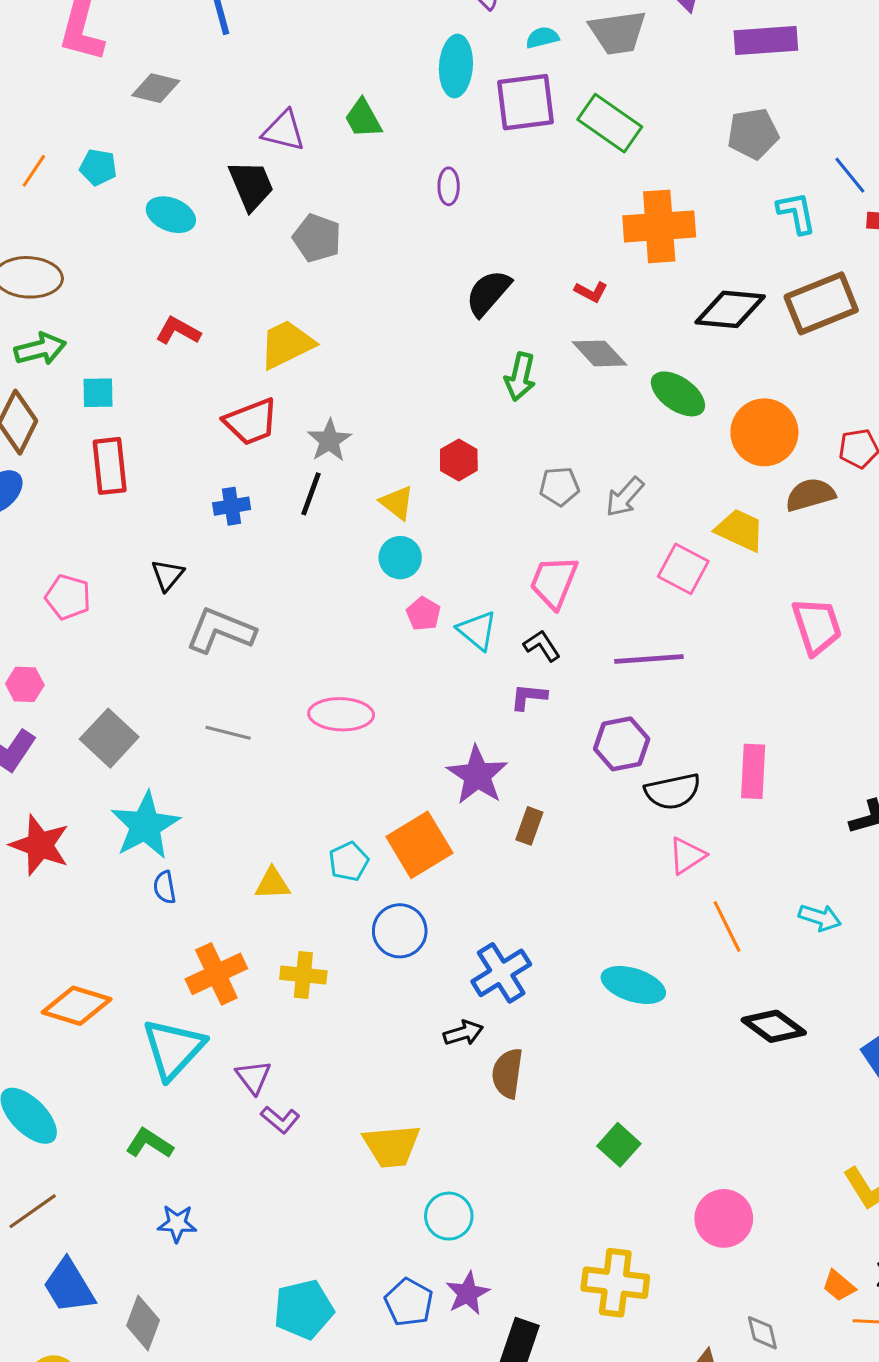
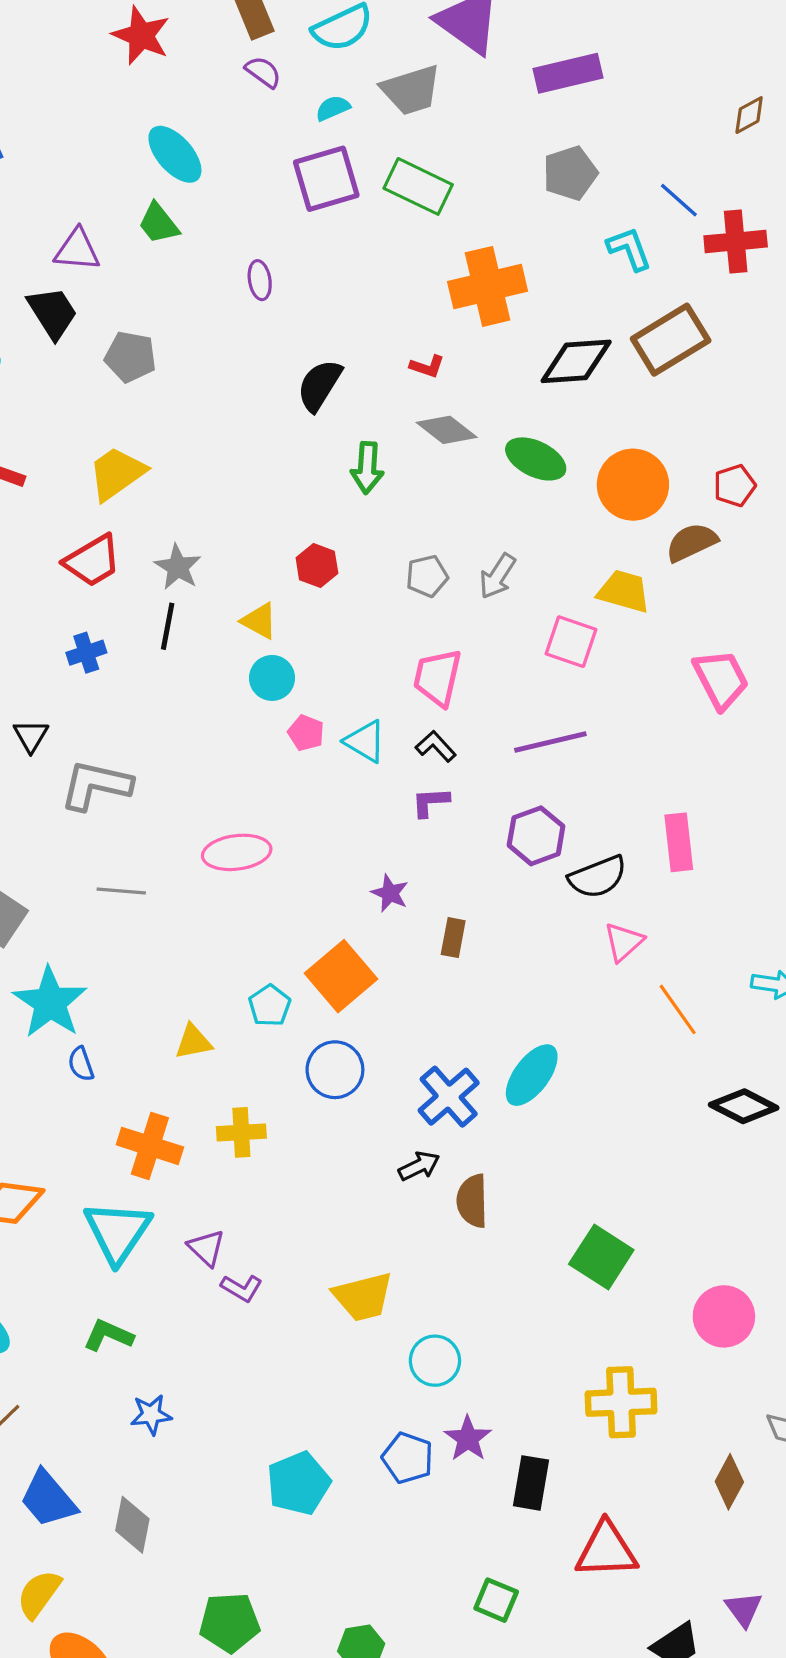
cyan ellipse: (456, 66) -> (175, 154), moved, turned -36
purple star: (477, 775) -> (390, 893), size x0.6
orange cross: (216, 974) -> (150, 1146), turned -38
cyan ellipse: (633, 985) -> (532, 1075), moved, turned -62
green square: (619, 1145) -> (601, 1257), size x1.4

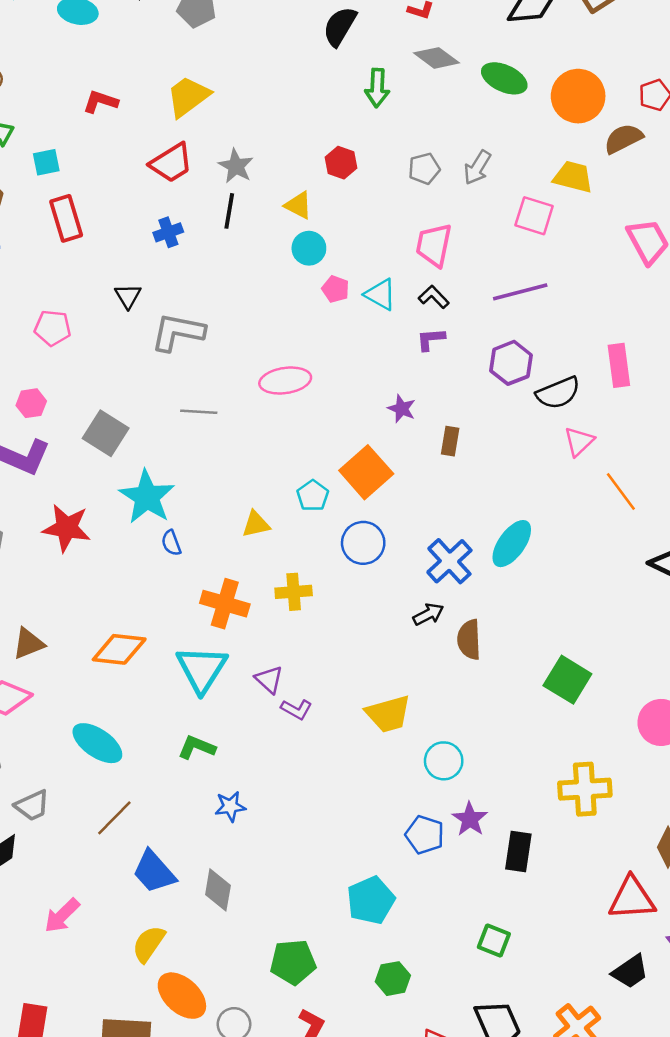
cyan pentagon: (298, 1483) -> (371, 900), moved
red triangle: (606, 1550) -> (632, 898), moved

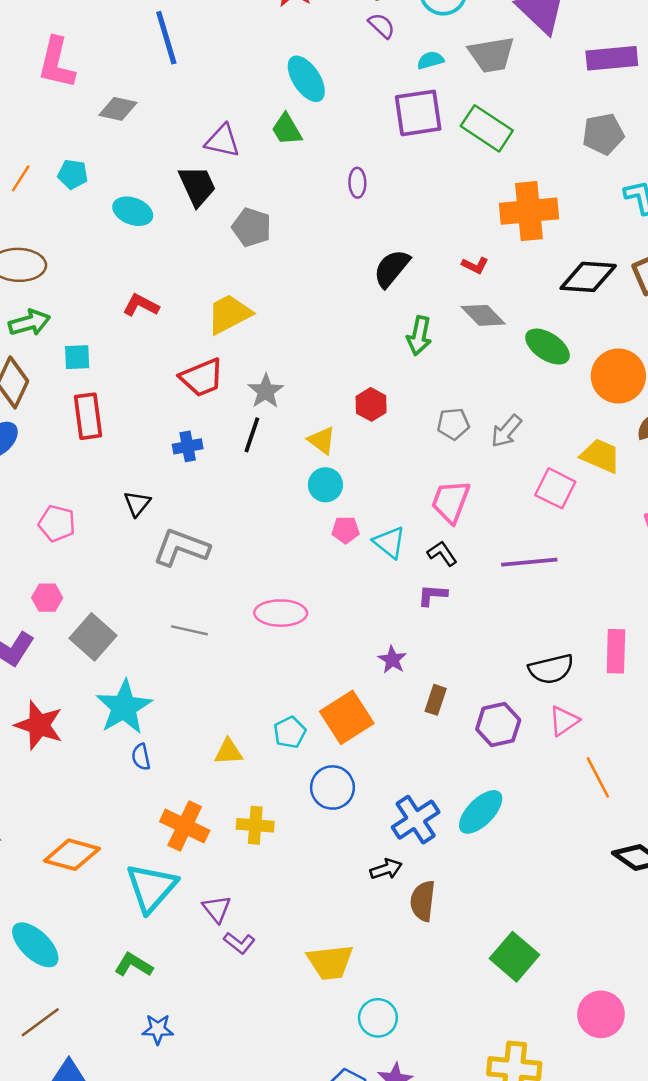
pink pentagon: (336, 289) -> (345, 530), turned -30
purple hexagon: (511, 363) -> (498, 725), moved
pink hexagon: (31, 403) -> (47, 598), moved

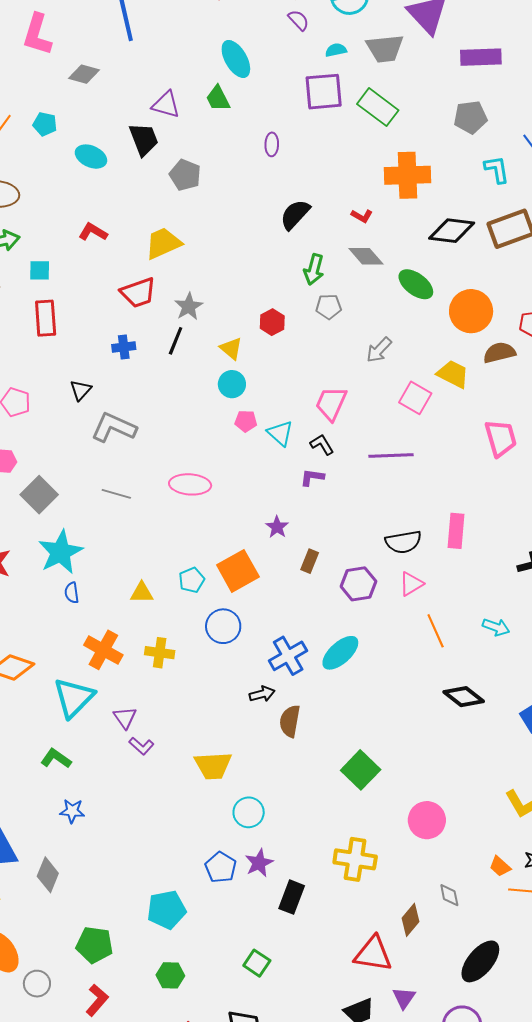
gray pentagon: (453, 424) -> (329, 307), moved

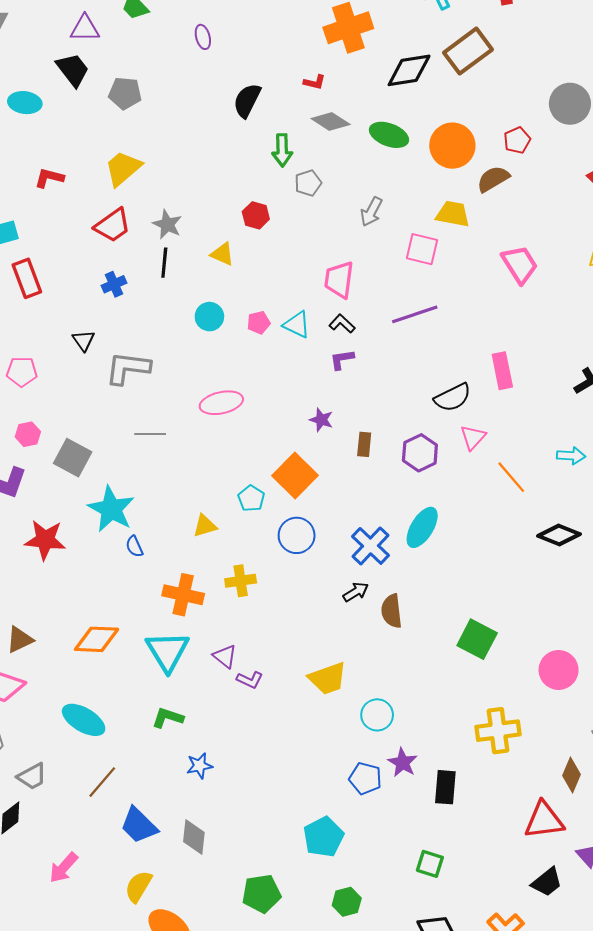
cyan circle: (232, 384) -> (209, 317), moved

